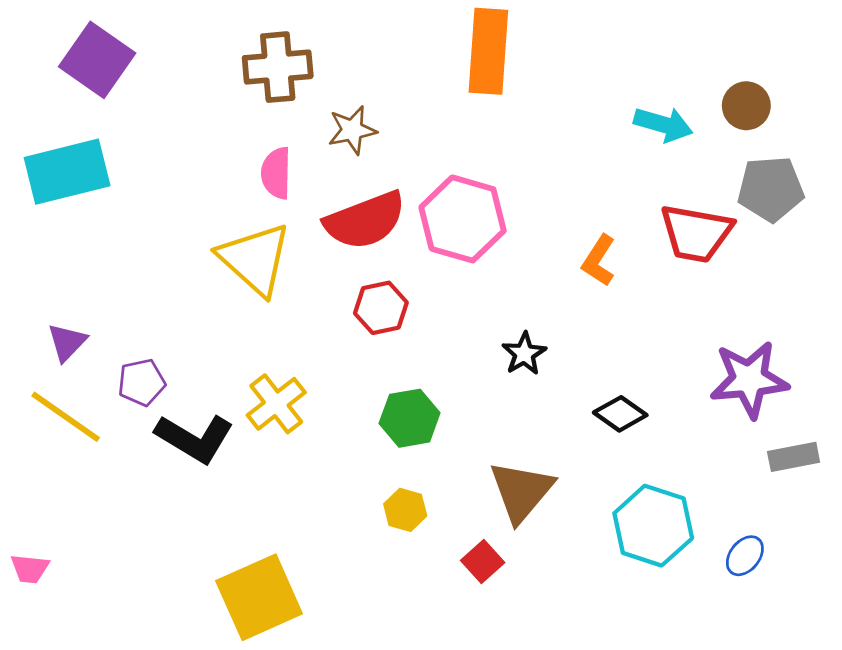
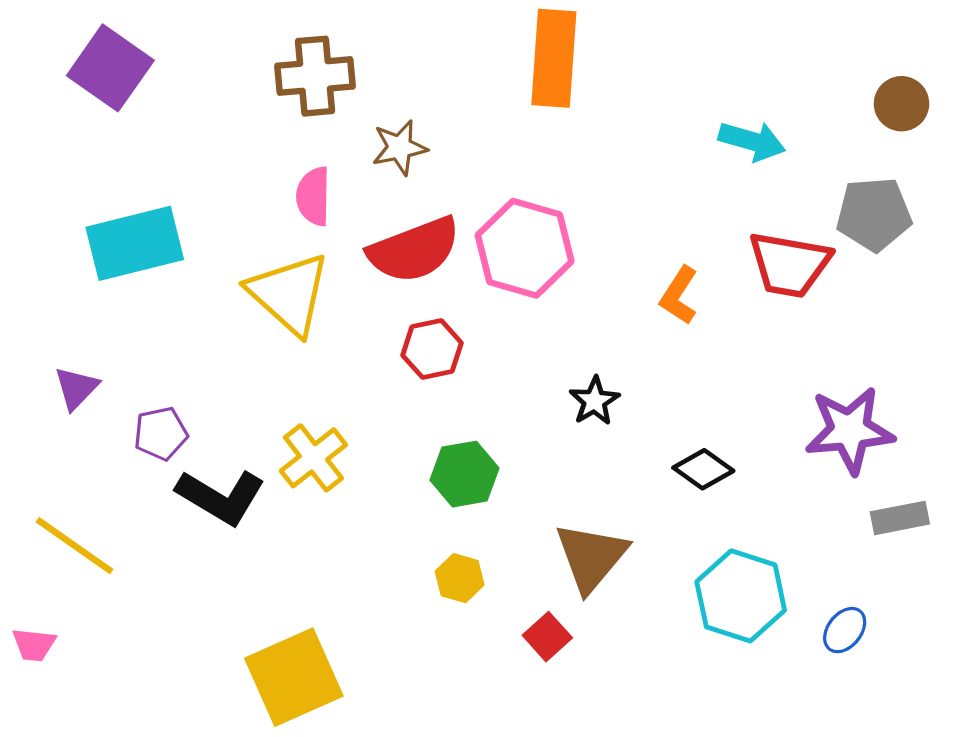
brown circle: (746, 106) -> (902, 104), moved
cyan rectangle: (67, 172) -> (135, 243), moved
yellow line: (66, 417) -> (75, 546), moved

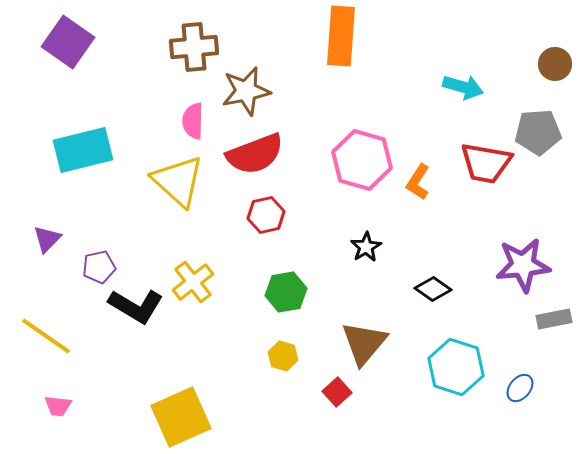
brown star: (400, 148) -> (246, 91), size x1.4
pink hexagon: (525, 248) -> (362, 160), moved
pink trapezoid: (34, 645) -> (58, 406), moved

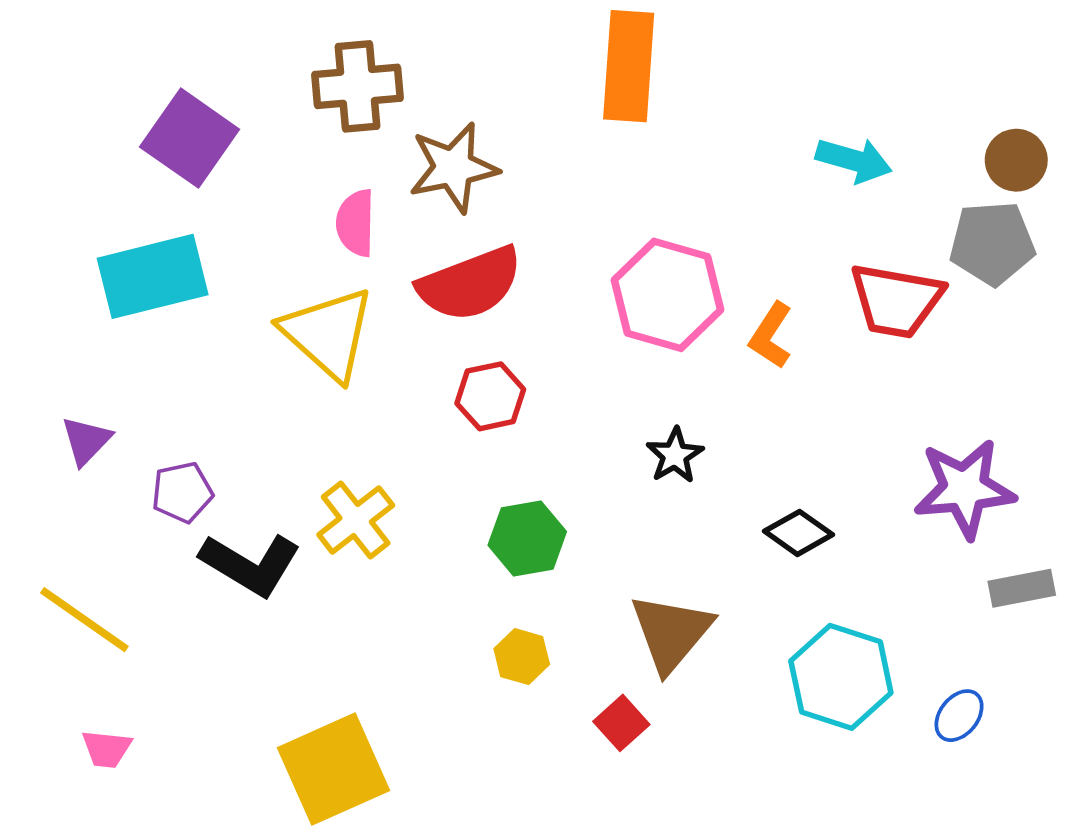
purple square: (68, 42) -> (190, 138), moved
brown circle: (555, 64) -> (1016, 160), moved

